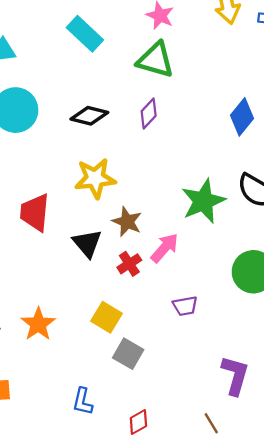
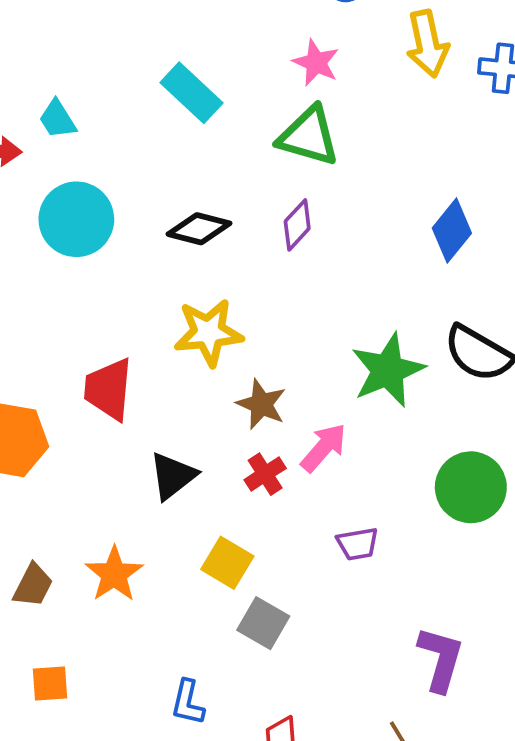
black triangle: (87, 243) -> (173, 476), moved, turned 32

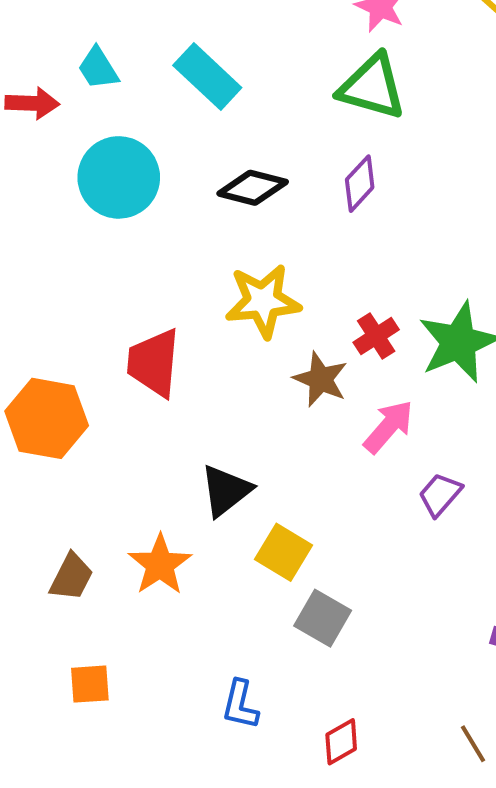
cyan rectangle: (191, 93) -> (207, 77), moved
red cross: (265, 474) -> (376, 336), moved
black triangle: (173, 476) -> (226, 490), moved
purple trapezoid: (358, 544) -> (440, 495), moved, turned 141

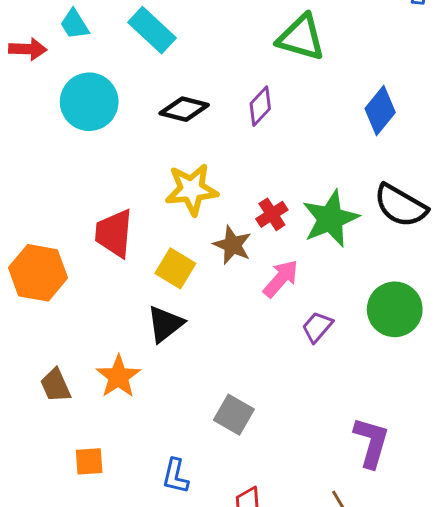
green triangle: (372, 87) -> (301, 37), moved
yellow square: (283, 552) -> (175, 268), moved
brown trapezoid: (71, 577) -> (56, 385), turned 129
orange square: (90, 684) -> (89, 461), moved

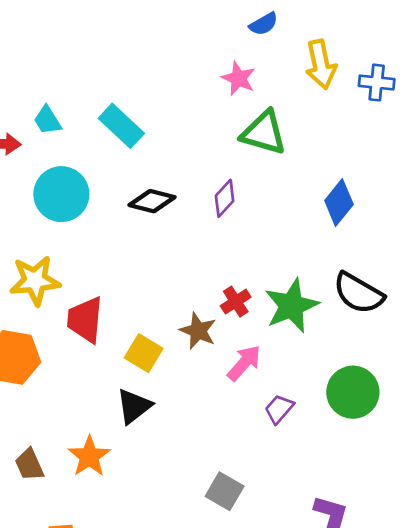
yellow star: (192, 189) -> (35, 281), moved
gray square: (234, 415) -> (225, 491), moved

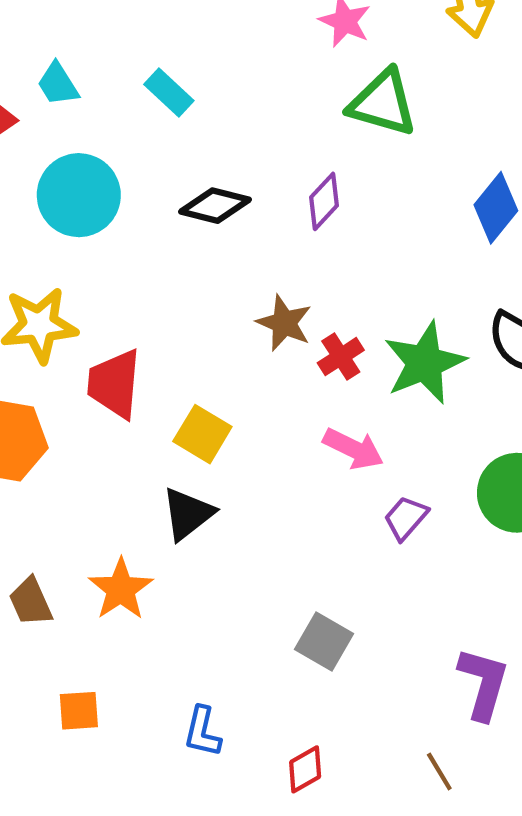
cyan rectangle: (121, 126) -> (169, 92), size x0.7
brown star: (198, 331) -> (284, 323), moved
pink arrow: (244, 363) -> (353, 449), turned 75

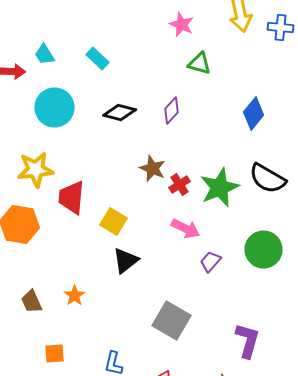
green triangle: (383, 103) -> (200, 64), size x0.7
black triangle: (188, 514) -> (126, 260), moved
orange star: (121, 589) -> (75, 296), size x0.7
gray square: (324, 642) -> (172, 320), size x1.4

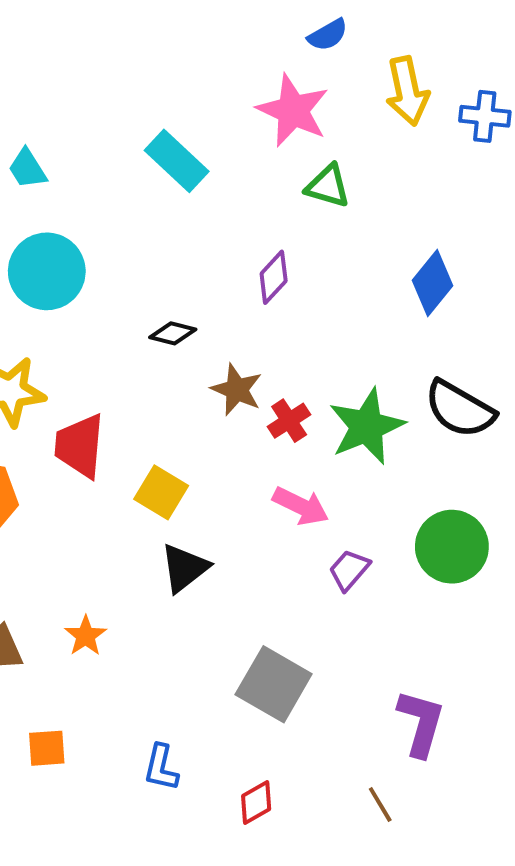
pink star: (182, 24) -> (293, 110), size x1.5
cyan rectangle: (98, 58) -> (177, 161), moved, size x1.4
black diamond: (120, 112) -> (173, 333), moved, size x0.7

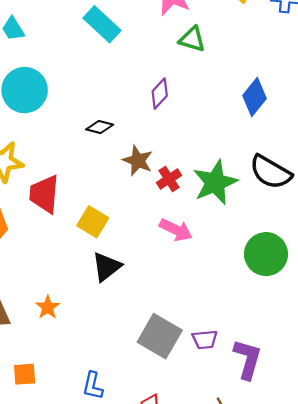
purple trapezoid: (349, 570) -> (205, 340), moved, turned -136

